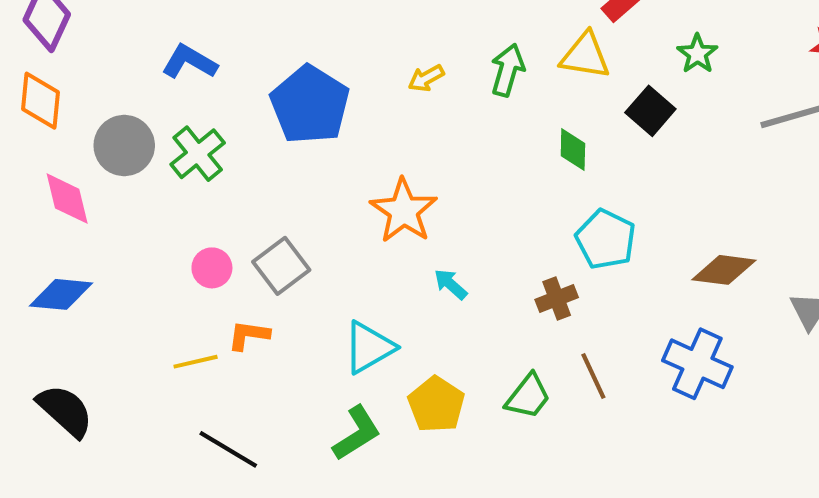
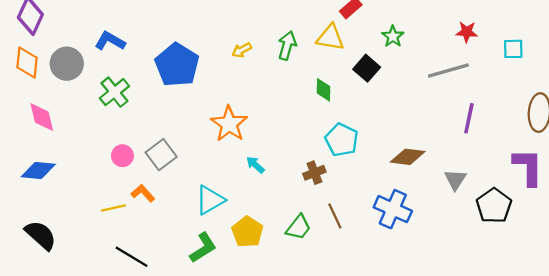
gray circle: (124, 146) -> (67, 64), moved
orange L-shape: (249, 335) -> (143, 193), turned 40

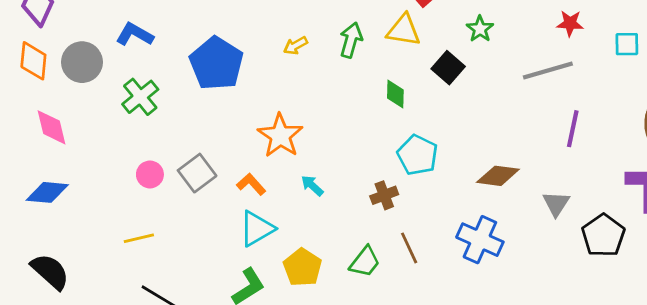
orange L-shape: (143, 193) -> (251, 184), moved

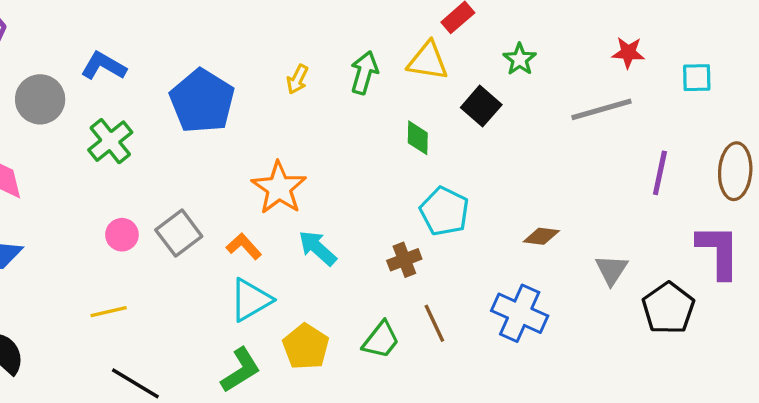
yellow arrow: (296, 46) -> (297, 79), turned -35
purple line: (573, 129) -> (660, 173), moved
brown diamond: (498, 176) -> (541, 236), size x0.7
cyan arrow: (312, 186) -> (317, 248), size x1.4

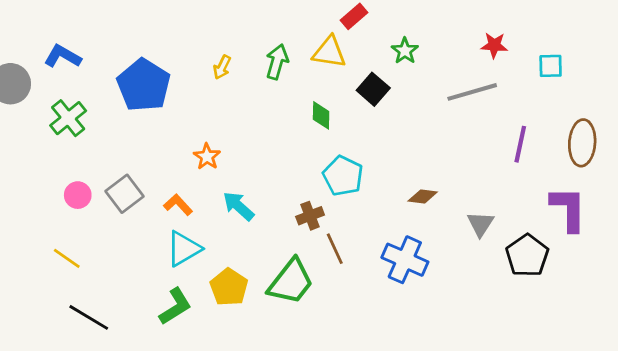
orange star: (279, 188) -> (207, 157), size x0.6
yellow line: (109, 312) -> (67, 258), turned 48
brown line: (434, 323) -> (335, 249), moved
green trapezoid: (381, 340) -> (291, 282), size x1.5

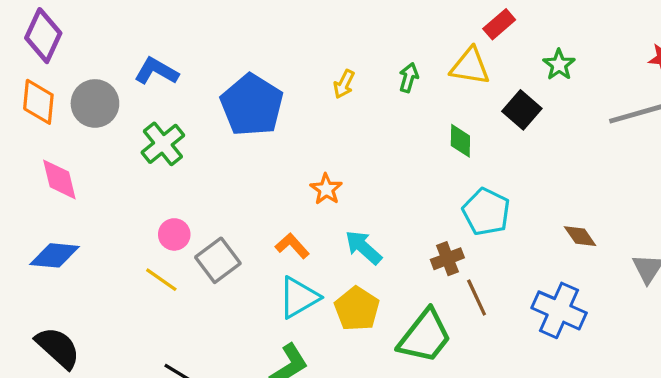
green arrow: (277, 62) -> (409, 78), size x0.7
gray square: (124, 194) -> (218, 260), moved
brown diamond: (423, 196) -> (580, 236), turned 48
yellow line: (67, 258) -> (161, 280), moved
yellow pentagon: (229, 287) -> (357, 309), moved

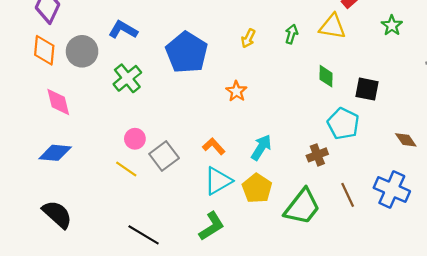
black square: (522, 110) -> (367, 89), moved, turned -30
orange star: (326, 189) -> (236, 91), moved
cyan arrow: (363, 247) -> (261, 147), turned 80
brown line: (477, 297) -> (348, 195), moved

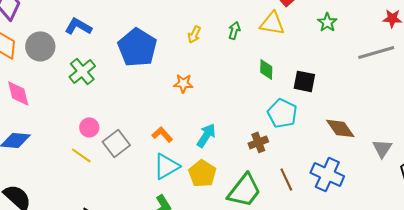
orange star: (236, 91) -> (183, 83), turned -30
brown diamond: (406, 140) -> (340, 128), size x1.4

